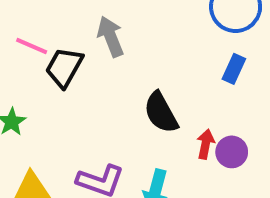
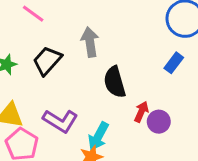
gray arrow: (111, 37) -> (90, 42), moved
black trapezoid: (64, 67) -> (47, 61), moved

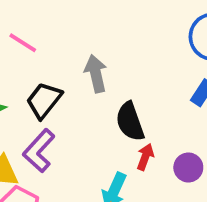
red arrow: (141, 112) -> (145, 157), moved
purple L-shape: (60, 121) -> (39, 151), moved, turned 104

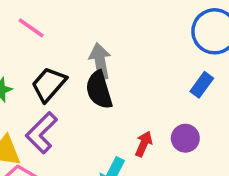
black semicircle: (130, 122) -> (99, 90), moved
purple circle: (188, 167) -> (185, 138), moved

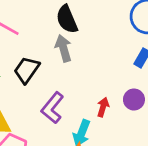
black semicircle: (99, 90) -> (67, 19), moved
purple L-shape: (42, 133) -> (52, 108), moved

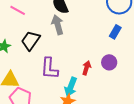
purple L-shape: (52, 108) -> (49, 68), turned -35

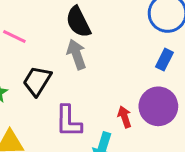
purple circle: (109, 62) -> (158, 106), size x1.6
red arrow: (87, 68) -> (125, 117), turned -32

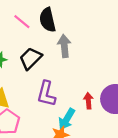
black semicircle: (78, 22) -> (48, 20), moved

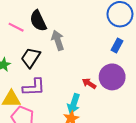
purple L-shape: (46, 94) -> (34, 87), moved, turned -95
red arrow: (88, 101) -> (89, 83), turned -40

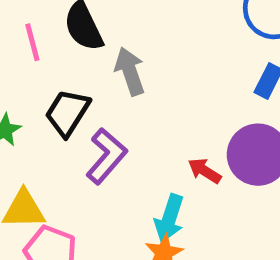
pink line: (16, 27) -> (32, 42), turned 49
purple L-shape: (34, 87) -> (106, 156), moved, turned -45

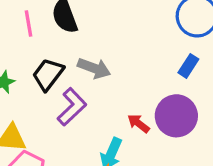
gray arrow: (130, 71) -> (94, 68), moved, turned 124

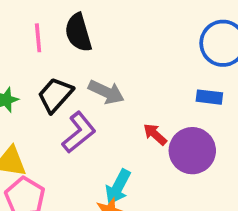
blue rectangle: (188, 66) -> (209, 97), turned 60
red arrow: (138, 123) -> (155, 134), moved

